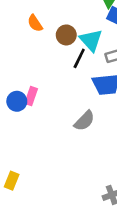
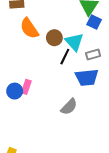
orange semicircle: (35, 23) -> (29, 28), size x1.5

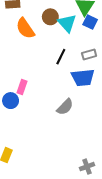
brown circle: (54, 38) -> (50, 17), moved
cyan triangle: (74, 42) -> (67, 23), moved
blue circle: (15, 91) -> (11, 101), moved

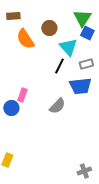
cyan triangle: (67, 23) -> (68, 47), moved
gray semicircle: (65, 107) -> (57, 106), moved

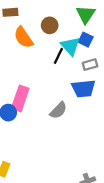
blue square: (87, 33) -> (86, 40), moved
black line: (59, 66) -> (58, 56), moved
pink rectangle: (22, 95) -> (20, 98), size x1.6

